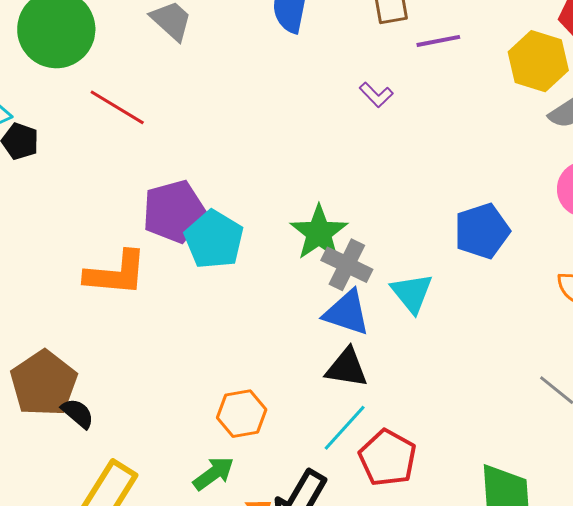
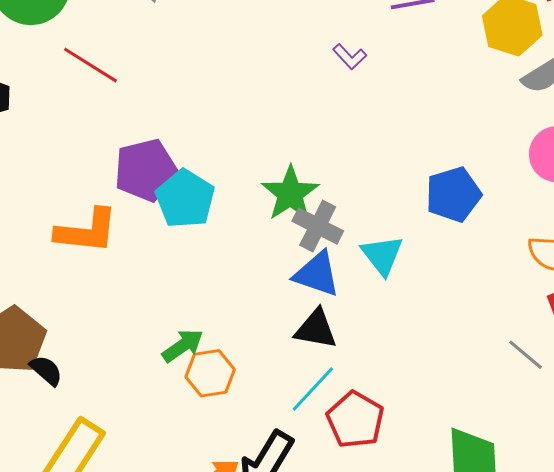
green arrow: (214, 474) -> (183, 346), moved

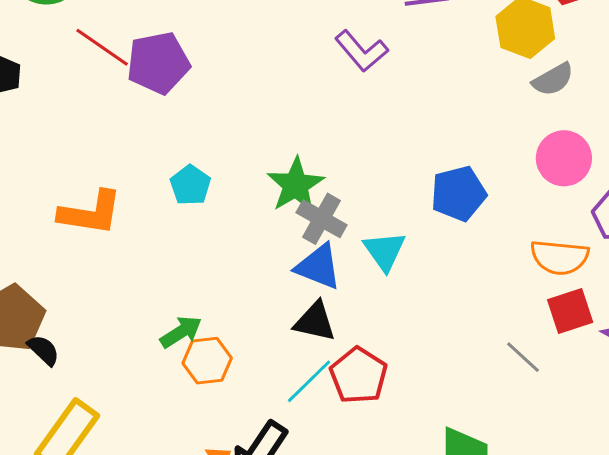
purple L-shape: (350, 57) -> (361, 51), size x1.6
purple pentagon: (146, 170) -> (158, 63), moved
cyan pentagon: (185, 199) -> (190, 185), size x0.7
red pentagon: (355, 420) -> (358, 375), moved

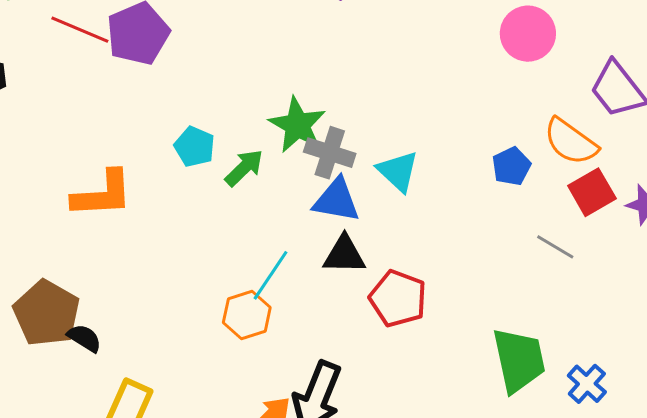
pink circle: (564, 158) -> (528, 34), moved
blue pentagon: (458, 194) -> (511, 166), moved, size x0.7
orange semicircle: (560, 257) -> (571, 142), turned 42
green arrow: (181, 332) -> (244, 168), moved
cyan line: (309, 381) -> (270, 275), moved

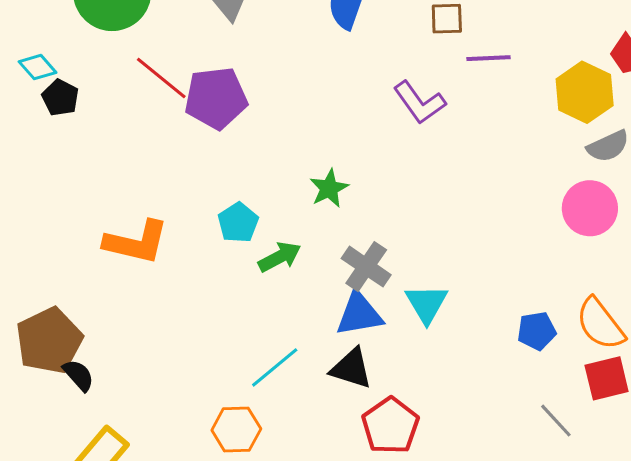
green star: (297, 125) -> (329, 188), moved, size x0.7
blue triangle: (336, 200) -> (359, 314), turned -36
orange hexagon: (247, 315) -> (236, 430), moved

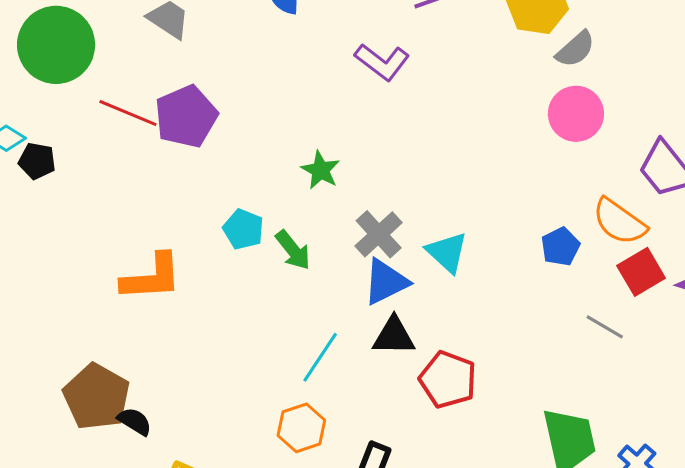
green arrow: (280, 257) -> (293, 250), turned 96
gray cross: (366, 267) -> (379, 234), turned 30

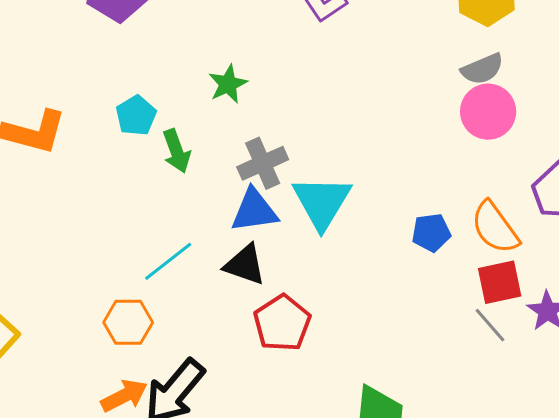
gray semicircle: (575, 49) -> (482, 69), moved
cyan triangle: (447, 252) -> (322, 202), size x1.4
gray line: (605, 327) -> (490, 325), moved

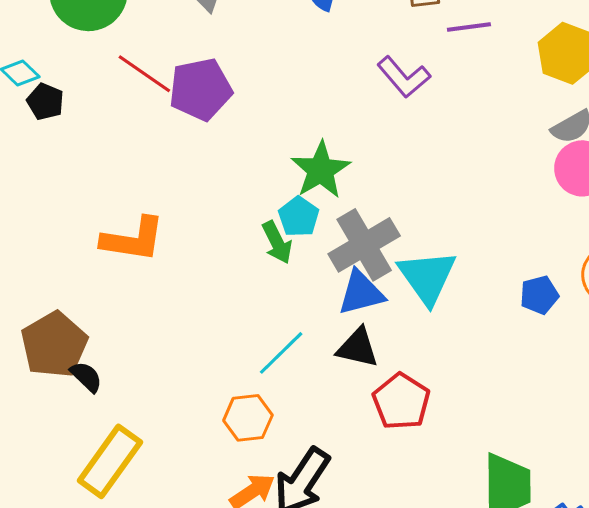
green star: (228, 84) -> (321, 170), size x1.5
cyan pentagon: (136, 116) -> (299, 217), moved
gray cross: (263, 163) -> (364, 245), size x1.4

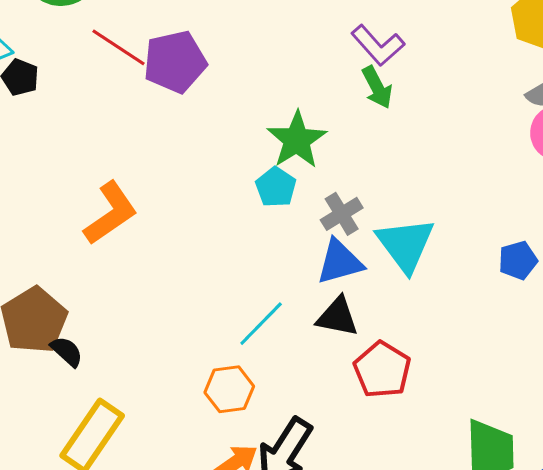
orange L-shape: (133, 239) -> (111, 213), turned -42
green arrow: (277, 242) -> (377, 87), moved
gray cross: (364, 245) -> (342, 214), size x0.6

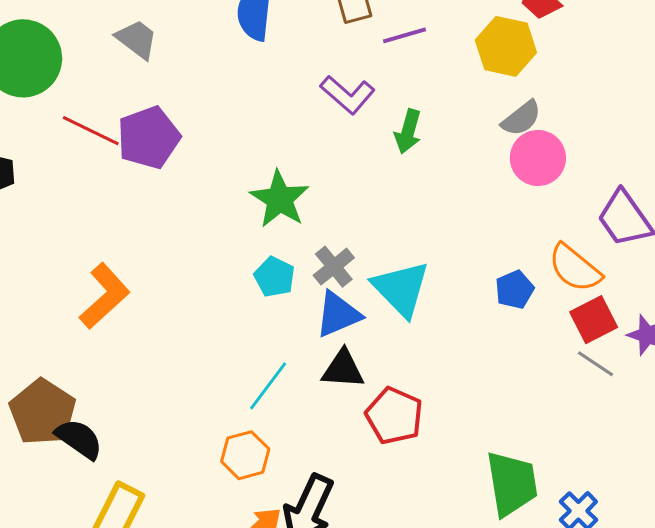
green arrow: (377, 87) -> (408, 131), moved, turned 51
cyan pentagon: (276, 187) -> (274, 277), moved
black semicircle: (67, 351) -> (79, 439), size x1.4

